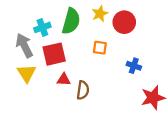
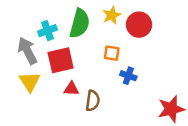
blue cross: (134, 66) -> (128, 76), moved

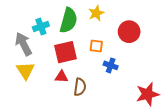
red circle: (139, 25) -> (129, 32), moved
red square: (61, 60) -> (66, 52), moved

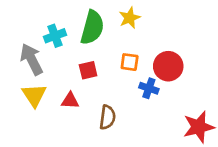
red circle: (129, 32) -> (168, 66), moved
red square: (66, 52) -> (88, 70), size x0.6
red triangle: (61, 77) -> (70, 101), moved

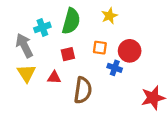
yellow star: (130, 18) -> (109, 16), moved
brown semicircle: (107, 117) -> (83, 90), size x1.4

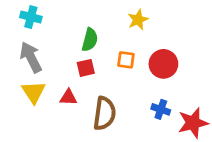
green semicircle: (71, 21) -> (90, 40), moved, size x0.7
cyan cross: (42, 27) -> (31, 17), moved, turned 35
blue cross: (115, 68) -> (161, 109), moved

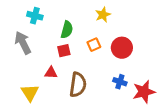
cyan cross: (31, 17) -> (35, 16), moved
orange square: (126, 60) -> (94, 45), turned -32
yellow triangle: (33, 92) -> (30, 93), moved

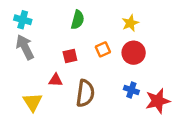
yellow star: (103, 15) -> (130, 23), moved
cyan cross: (35, 16) -> (23, 20), moved
green semicircle: (67, 30) -> (78, 20), moved

